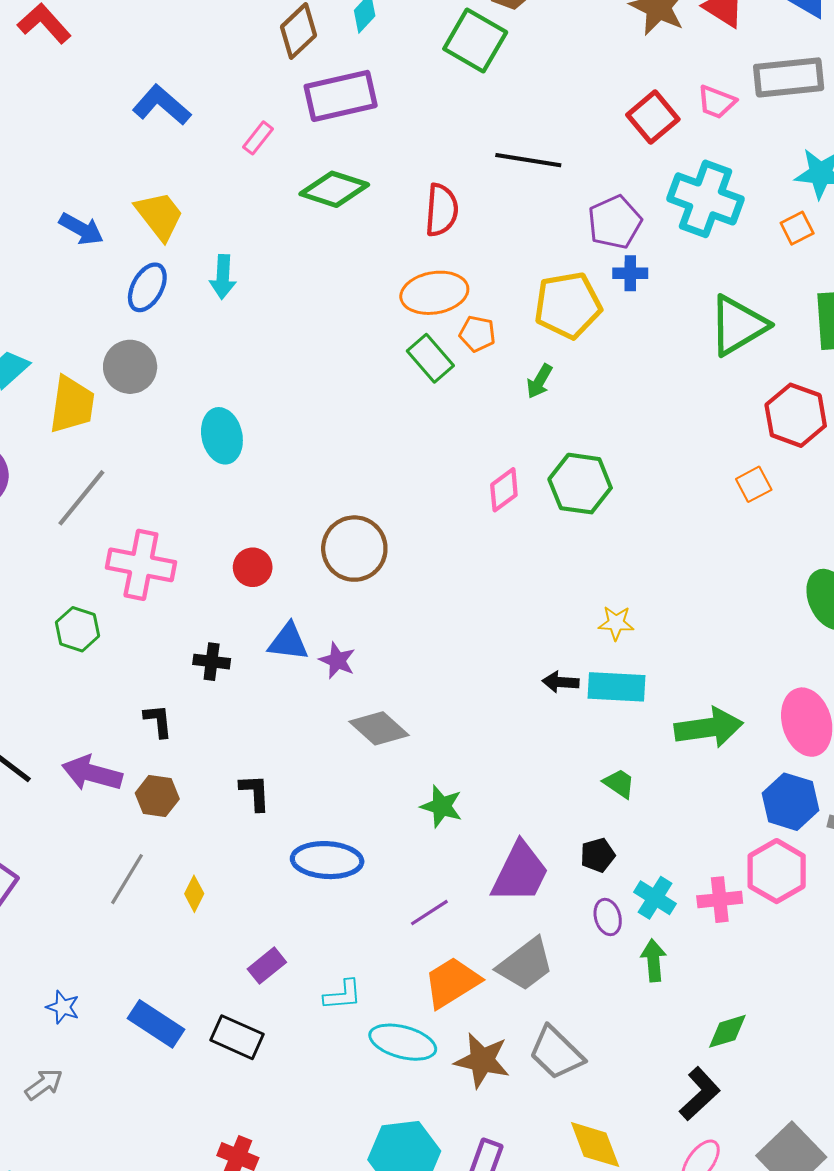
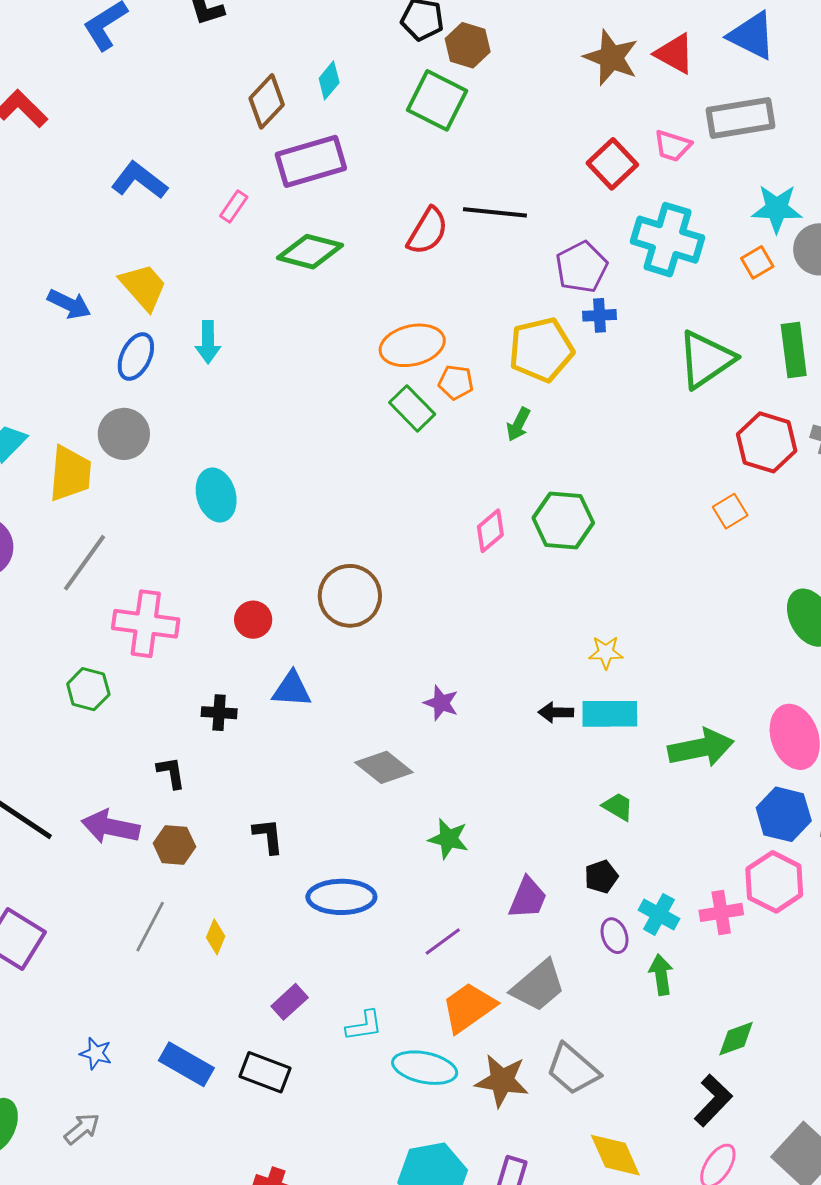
red semicircle: (442, 210) -> (428, 231), moved, turned 30
purple star: (337, 660) -> (441, 703), moved
purple trapezoid: (520, 873) -> (528, 898), size x0.7

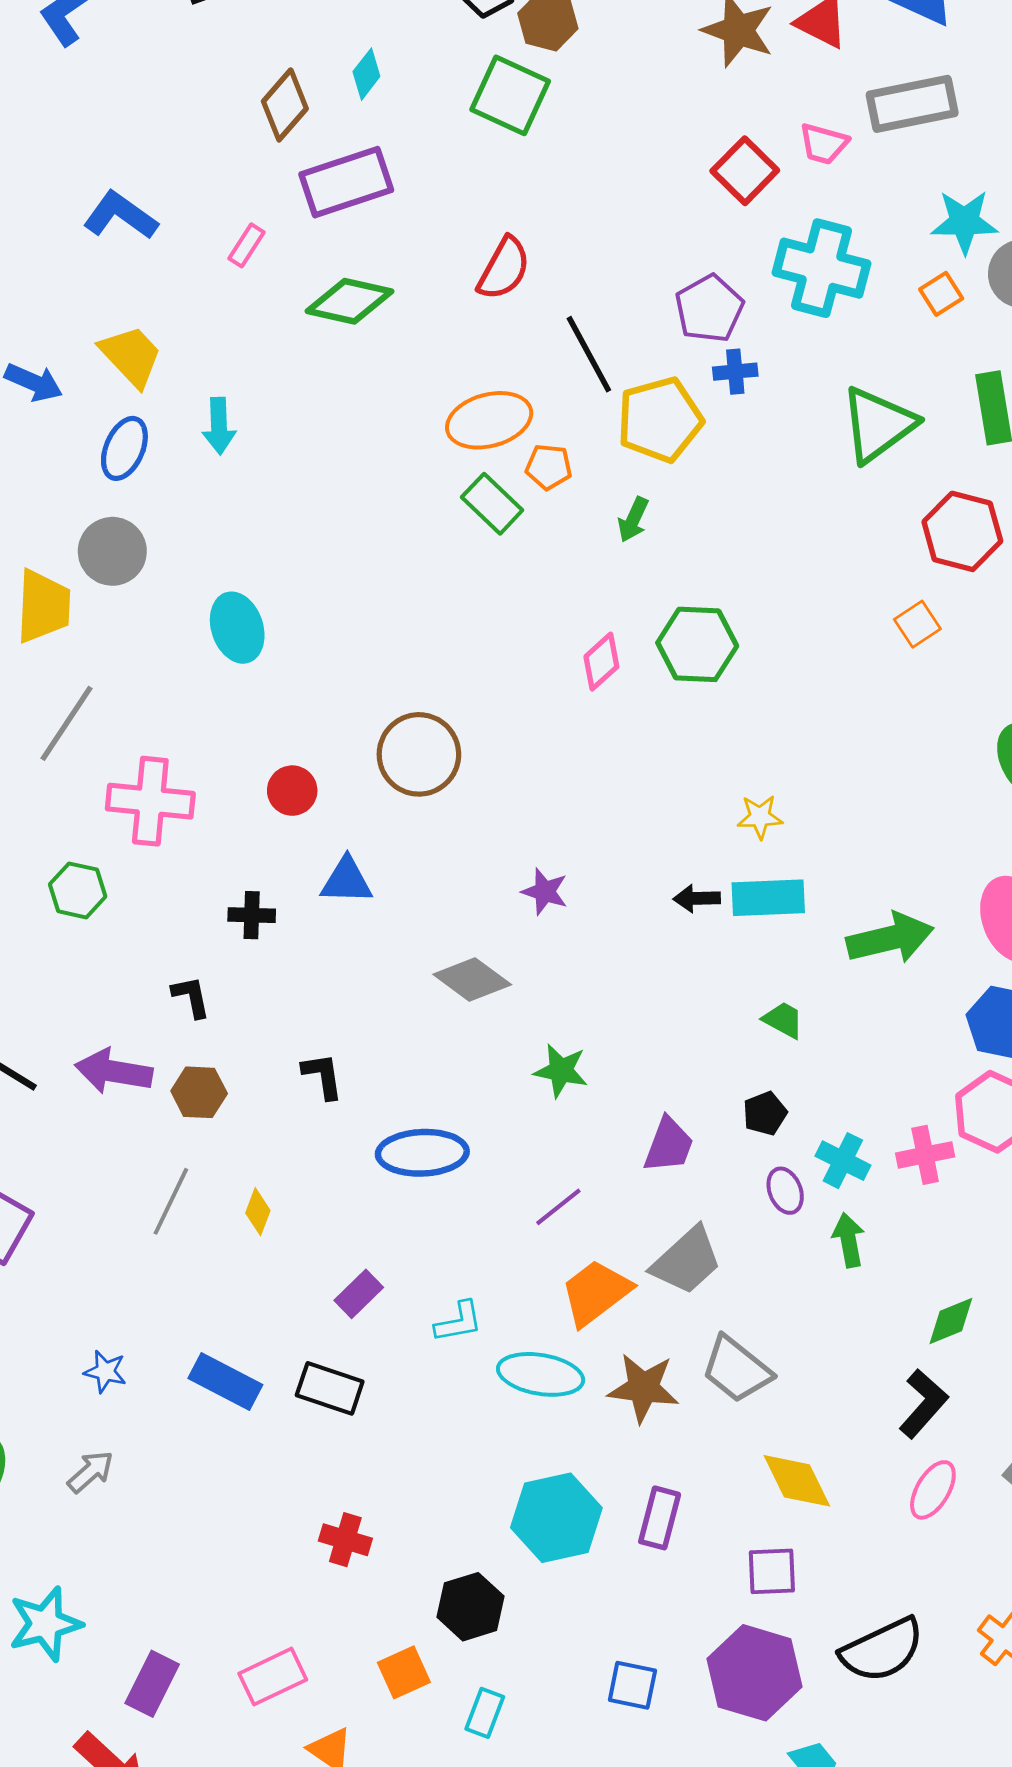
black line: (495, 212) -> (589, 354), moved, turned 58

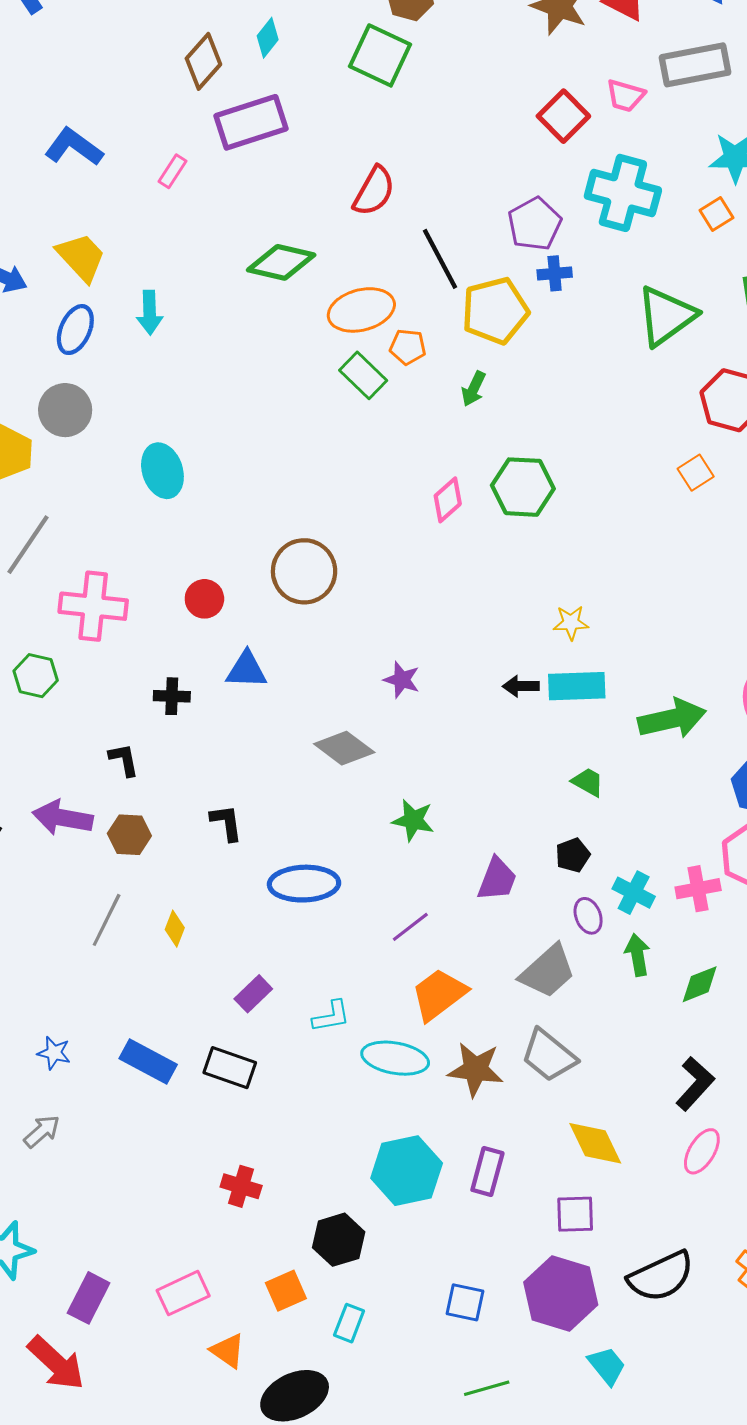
green diamond: (350, 301) -> (281, 262), moved
gray trapezoid: (687, 1261) -> (548, 971), moved
green diamond: (951, 1321) -> (700, 984), moved

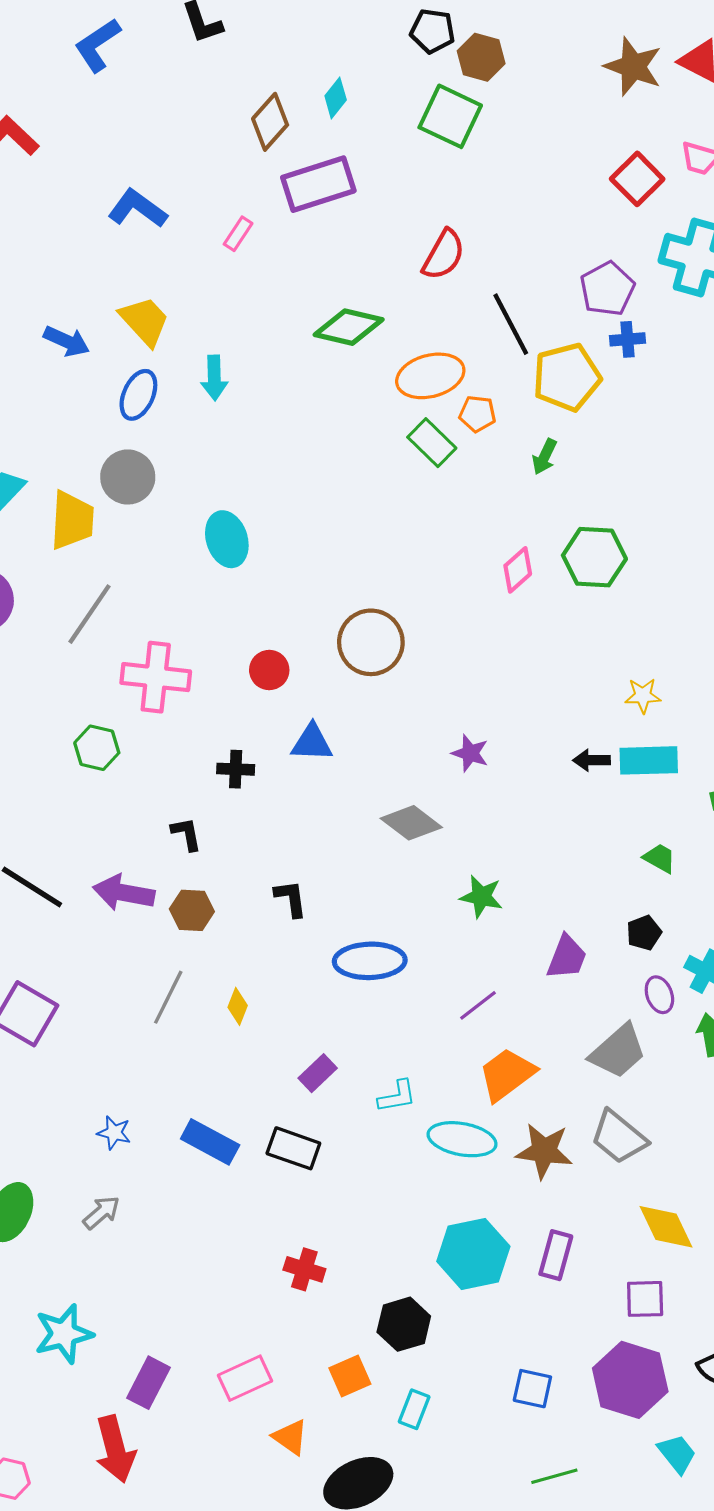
red arrow: (56, 1363) -> (115, 1449), turned 32

